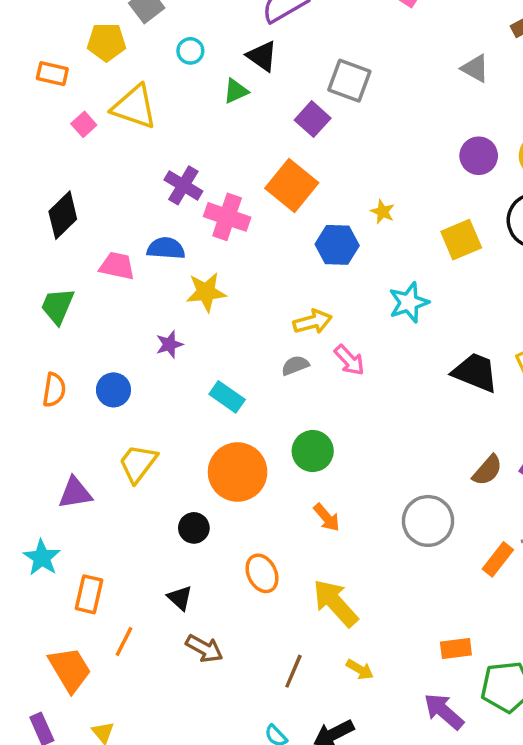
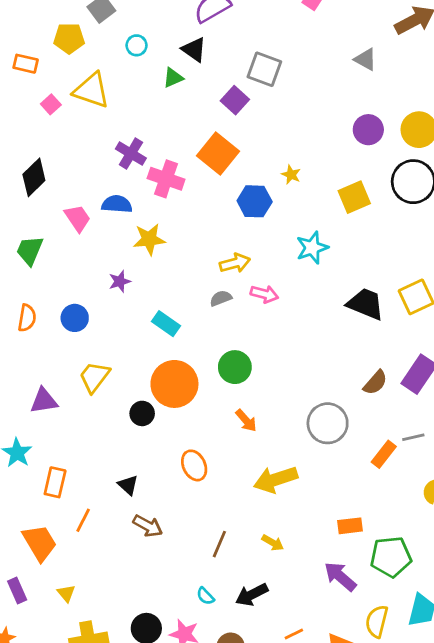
pink trapezoid: (117, 266) -> (78, 218), turned 44
pink arrow: (349, 360) -> (264, 294), turned -32
black circle: (194, 528) -> (142, 413), moved
yellow arrow: (335, 603) -> (276, 479), moved, turned -66

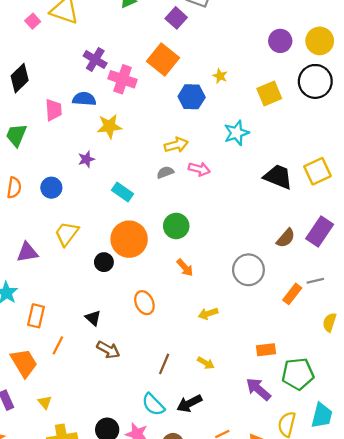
pink trapezoid: (78, 218) -> (54, 110), turned 30
yellow arrow: (276, 479) -> (208, 314), size x0.6
cyan semicircle: (205, 596) -> (153, 405), size x1.6

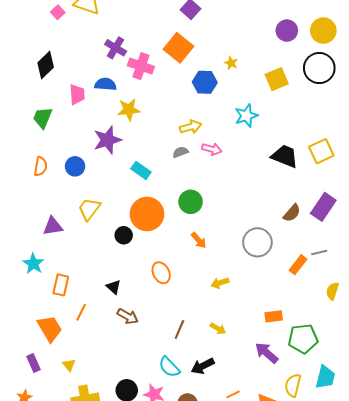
purple star: (86, 159) -> (107, 140), size x1.8

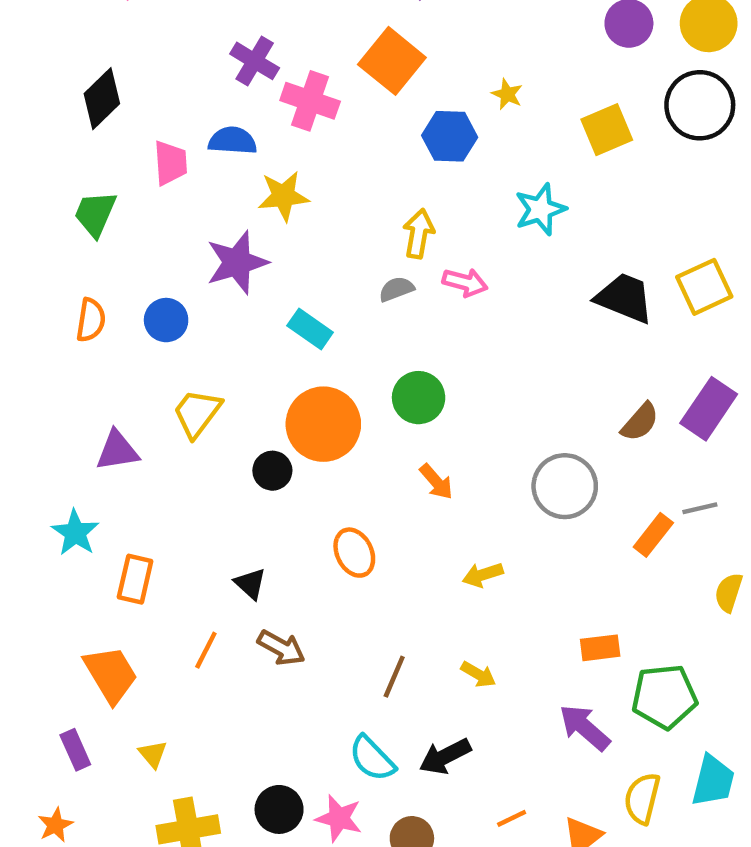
yellow arrow: (191, 127) -> (419, 234), turned -65
orange line: (81, 312) -> (206, 650), moved

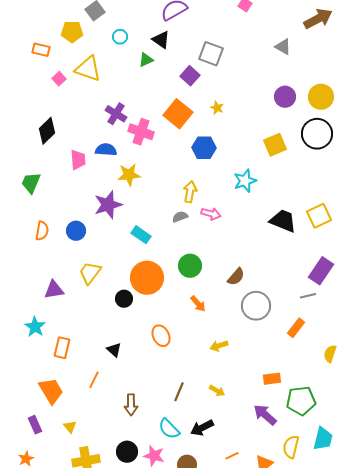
yellow star: (507, 94) -> (217, 108), moved
green trapezoid: (95, 214) -> (31, 183), moved
brown semicircle: (640, 422) -> (236, 277), moved
gray line: (700, 508) -> (308, 296), moved
brown arrow: (281, 648) -> (131, 405), moved, turned 60

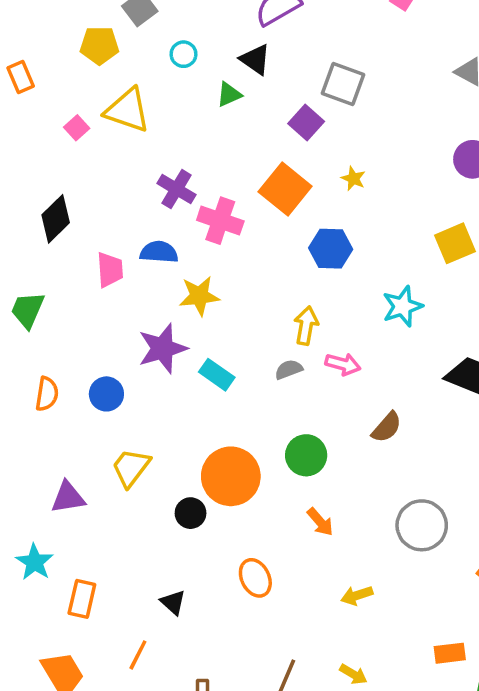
orange rectangle: (41, 50) -> (21, 77), moved, turned 54
cyan rectangle: (141, 235) -> (217, 375), moved
brown semicircle: (236, 277) -> (387, 427), moved

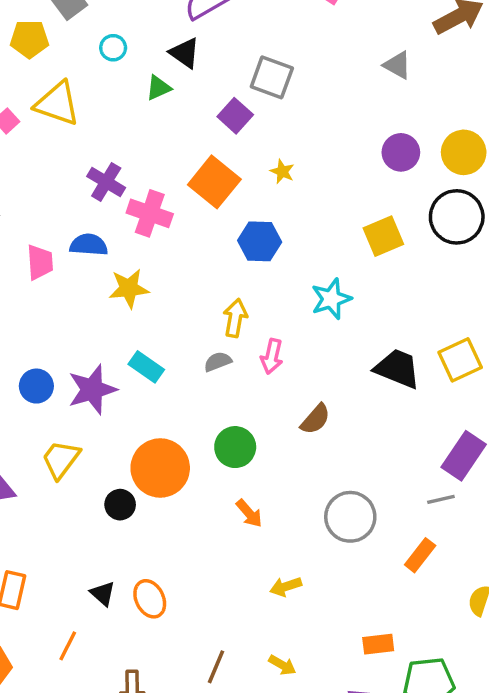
purple star: (162, 348) -> (92, 390), moved
pink arrow: (343, 364) -> (272, 356), turned 88
orange ellipse: (255, 578) -> (150, 599), moved

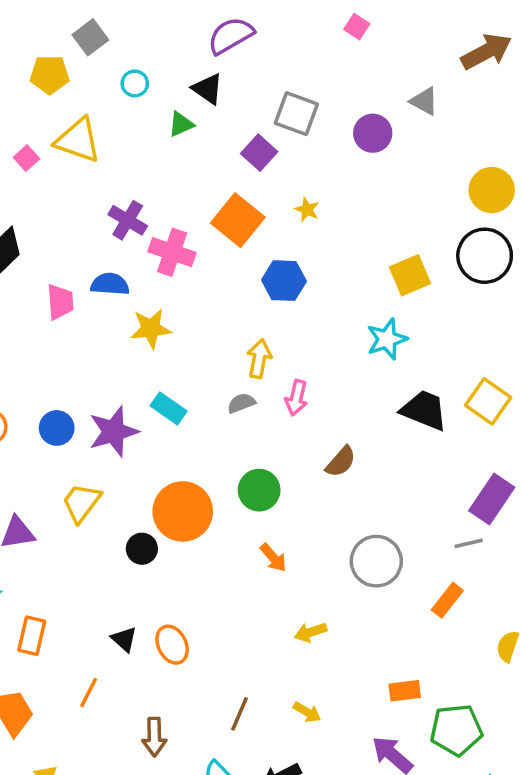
purple circle: (401, 152) -> (373, 133), moved
cyan star: (331, 299) -> (387, 339), moved
yellow square: (460, 360) -> (488, 401), turned -30

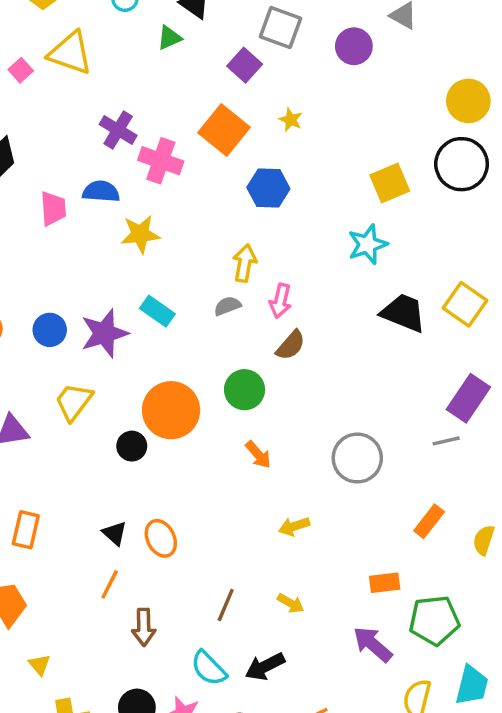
brown semicircle: (341, 462) -> (291, 345), moved
orange rectangle: (447, 600) -> (429, 521), moved
orange line: (89, 693) -> (110, 584), moved

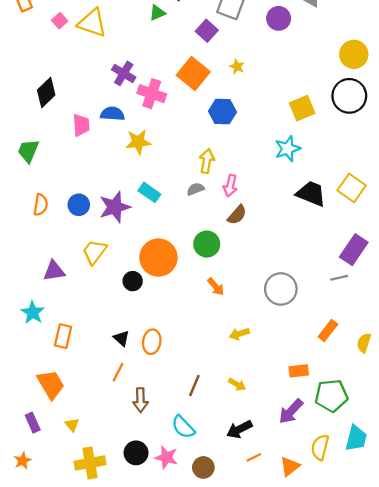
pink square: (21, 70) -> (60, 21), moved
orange ellipse: (161, 538) -> (152, 342), turned 35
purple arrow: (373, 644) -> (291, 411), turned -88
black arrow: (265, 666) -> (239, 429), moved

